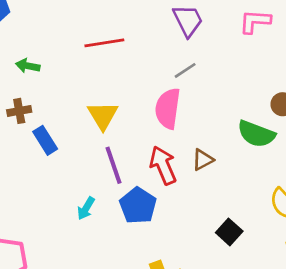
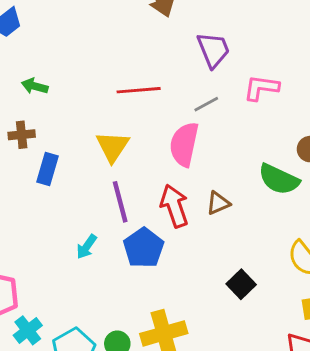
pink L-shape: (255, 21) -> (261, 88), moved
red line: (104, 43) -> (139, 90), moved
blue rectangle: (45, 140) -> (48, 169), turned 44

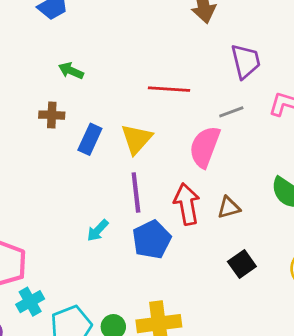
blue rectangle: (48, 169) -> (90, 139), moved
black square: (241, 284) -> (242, 264), moved

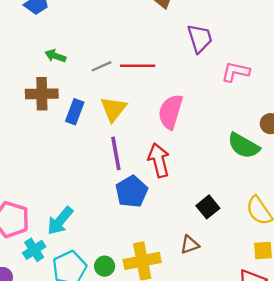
gray line: (231, 112) -> (102, 66), moved
brown cross: (52, 115) -> (42, 94), size x1.5
brown triangle: (229, 207) -> (190, 245), moved
cyan arrow: (98, 230) -> (60, 221), moved, size x1.5

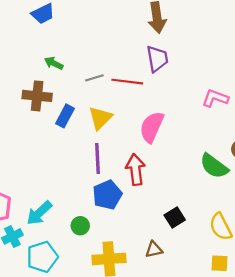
purple trapezoid: (200, 38) -> (157, 59), moved
green circle: (105, 266) -> (80, 226), moved

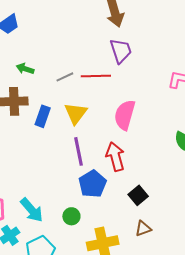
cyan arrow: (39, 213) -> (32, 210), turned -80
black square: (175, 217) -> (138, 195), moved

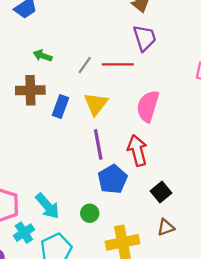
gray line: (65, 77) -> (85, 65), turned -30

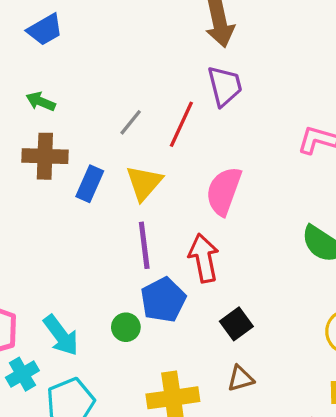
green arrow: (43, 56) -> (41, 101), moved
red line: (118, 64) -> (181, 124), turned -68
green circle: (90, 213) -> (126, 327), moved

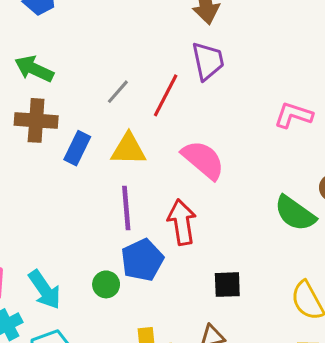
green arrow: (41, 101) -> (34, 69), size x1.4
yellow triangle: (144, 183) -> (128, 149), turned 48
pink semicircle: (224, 191) -> (203, 160), turned 108
black square: (236, 324) -> (227, 285), moved, turned 32

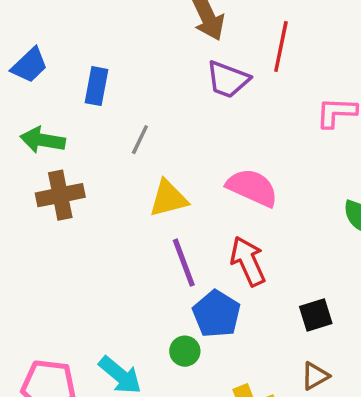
purple trapezoid: (208, 61) -> (228, 79), turned 138
red line: (166, 95) -> (281, 47), moved
blue rectangle: (77, 148) -> (97, 86), moved

